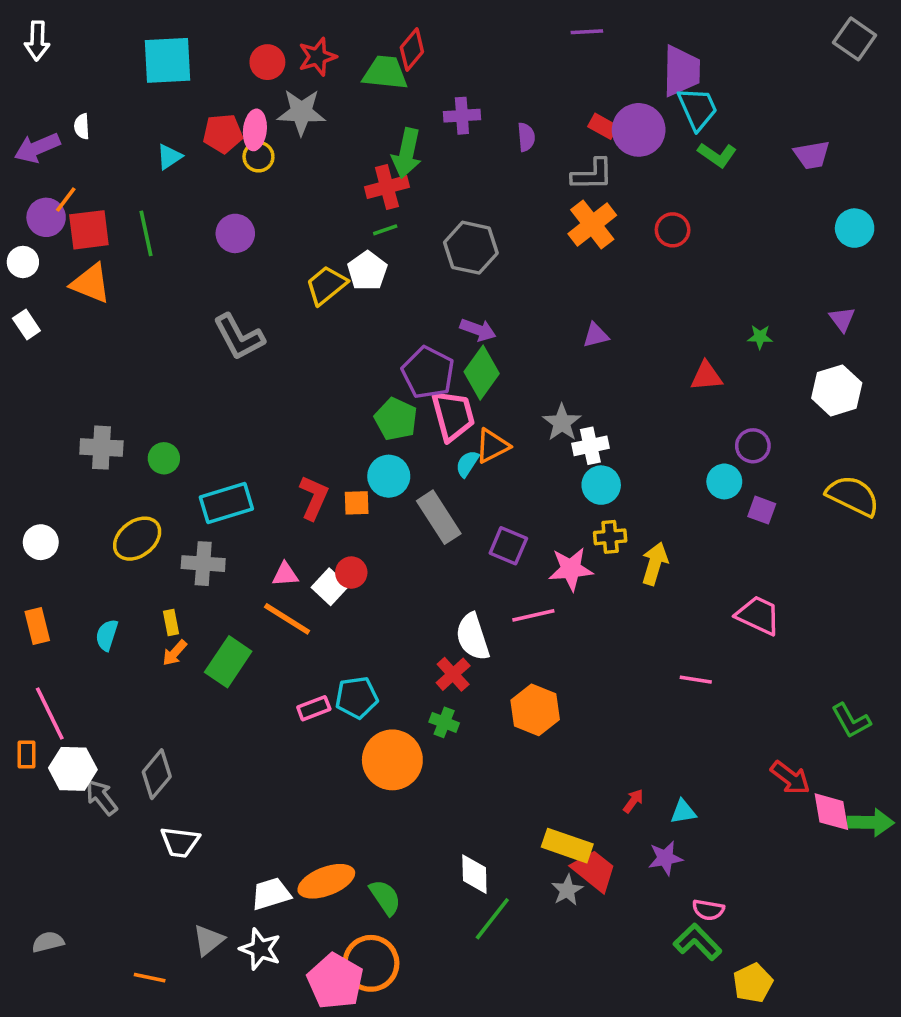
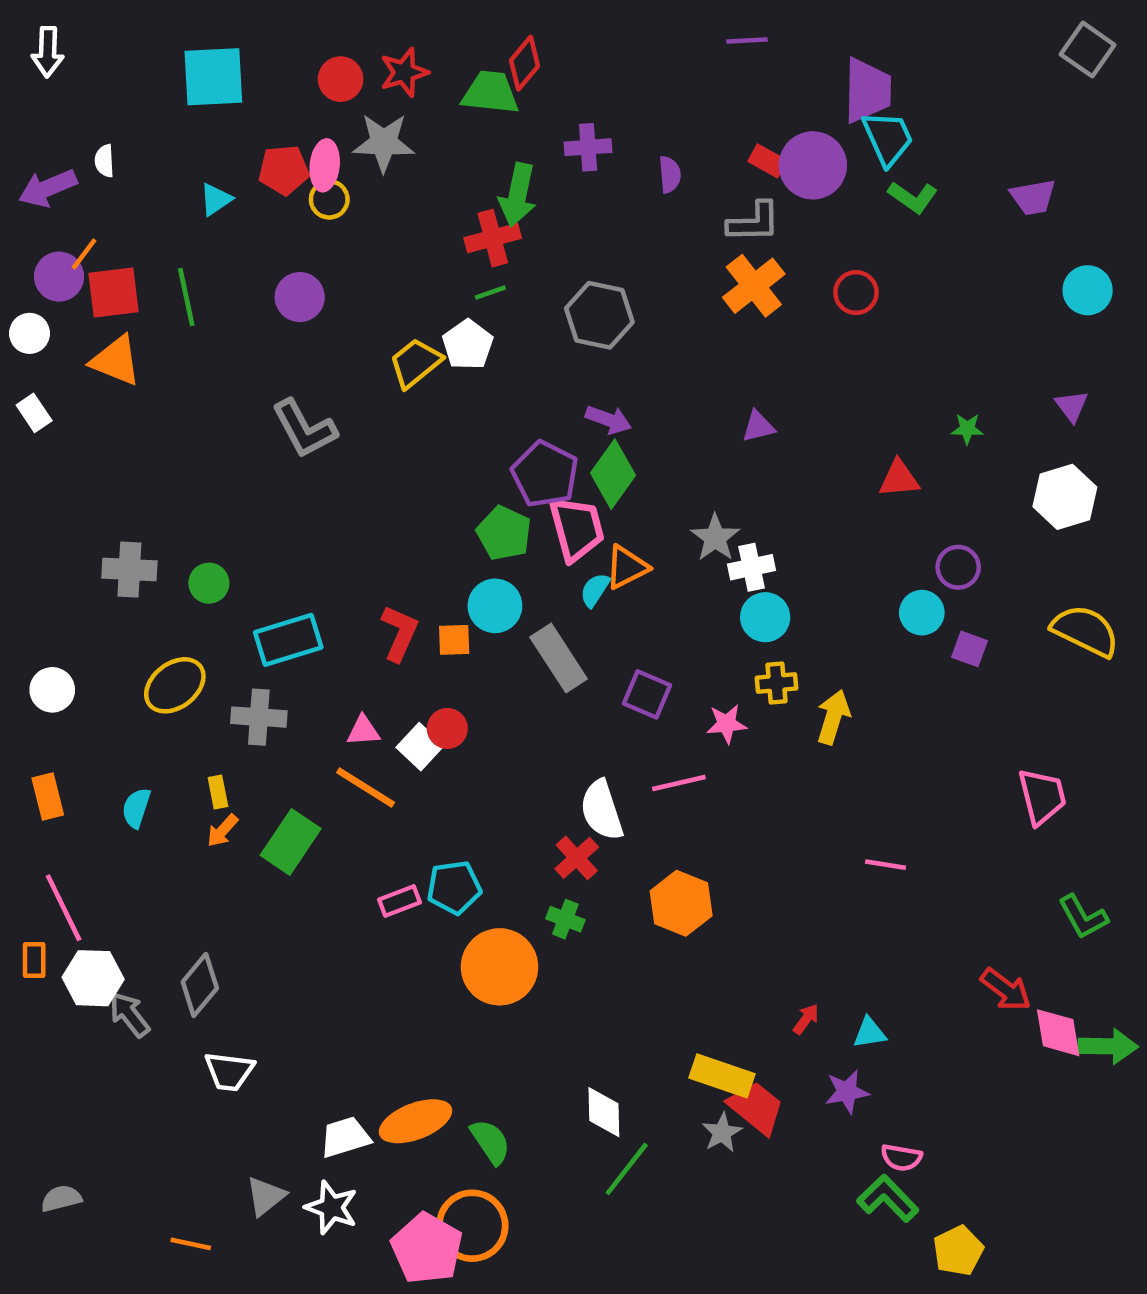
pink star: (571, 569) -> (727, 724), size x0.7
pink trapezoid: (758, 615) -> (1042, 797), moved, turned 51

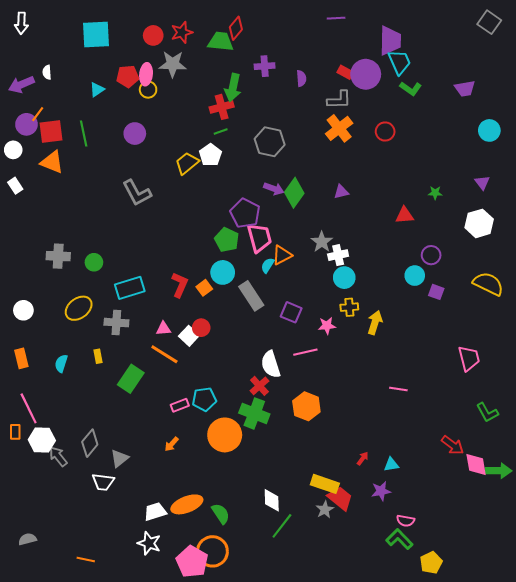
green diamond: (613, 474) -> (294, 193), moved
orange square: (454, 640) -> (204, 288), turned -35
orange arrow: (223, 831) -> (172, 444), moved
green cross: (565, 919) -> (254, 413), size x1.8
gray triangle: (266, 1196) -> (119, 458), moved

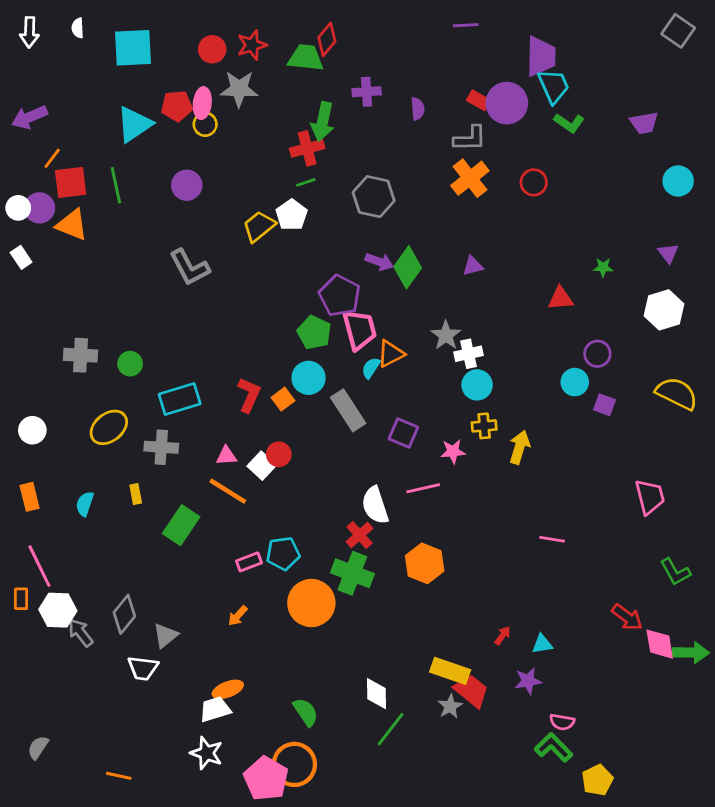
white semicircle: (47, 72) -> (78, 28), moved
cyan triangle: (97, 90) -> (134, 124), size x1.8
purple circle: (26, 124) -> (39, 208), moved
orange ellipse: (187, 504) -> (228, 689), moved, size x0.7
gray semicircle: (28, 539) -> (38, 747), turned -42

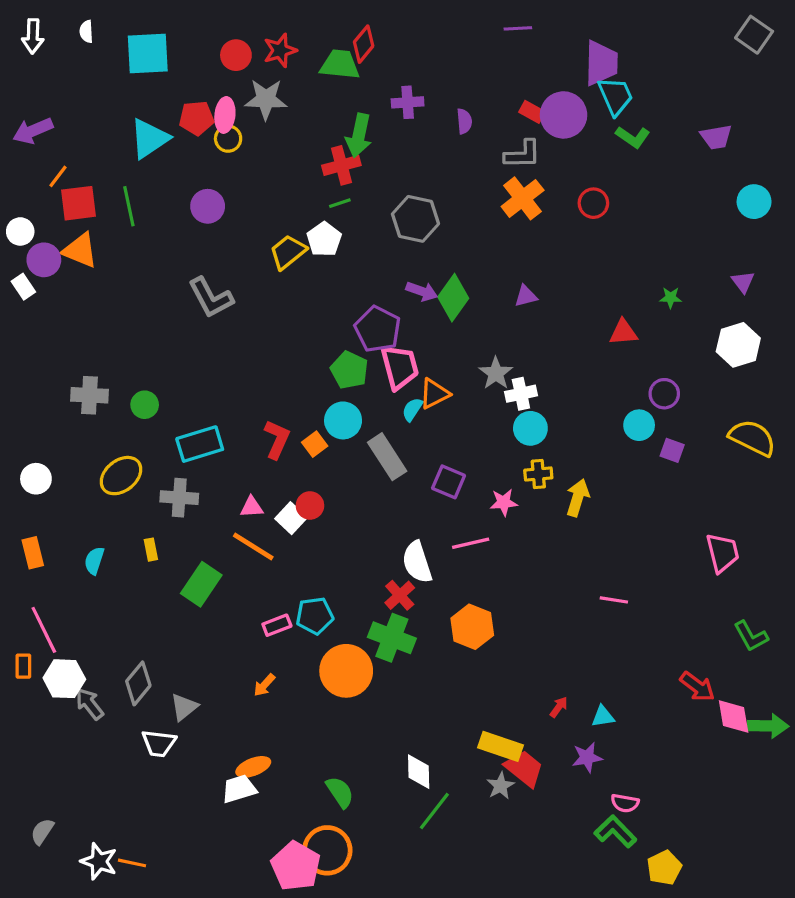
purple circle: (39, 208) -> (44, 260), moved
white star: (207, 753) -> (99, 861), moved

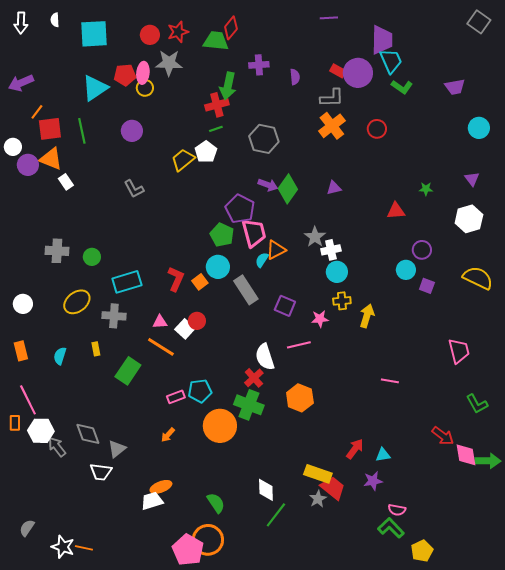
white rectangle: (23, 287) -> (66, 182), moved
gray L-shape: (211, 298) -> (134, 189), size x0.7
gray diamond: (138, 683) -> (88, 434), turned -60
red arrow: (559, 707) -> (355, 449), size x1.5

